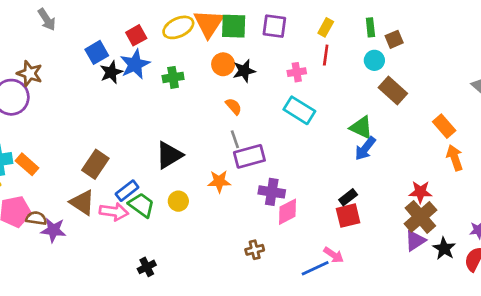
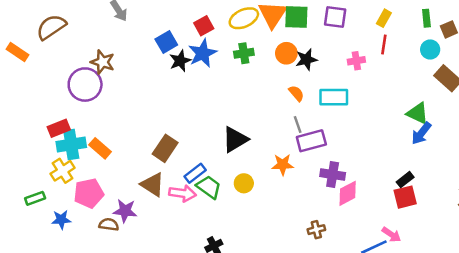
green cross: (173, 77) -> (244, 53), moved
cyan rectangle: (299, 110) -> (334, 97), moved, turned -32
brown semicircle: (36, 218) -> (109, 225), moved

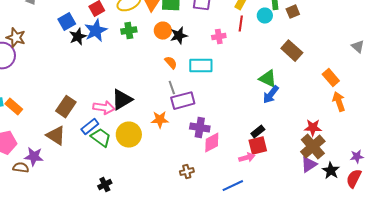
cyan circle: (430, 50) -> (265, 16), moved
yellow circle: (244, 183) -> (129, 135), size x1.6
pink arrow: (183, 193) -> (104, 108), moved
pink arrow: (391, 235) -> (247, 158), moved, turned -49

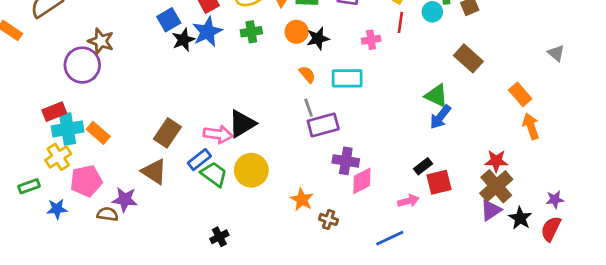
orange star: (160, 120) -> (302, 200), moved, turned 30
red square: (258, 146) -> (439, 182), moved
brown cross: (187, 172) -> (329, 219), turned 32

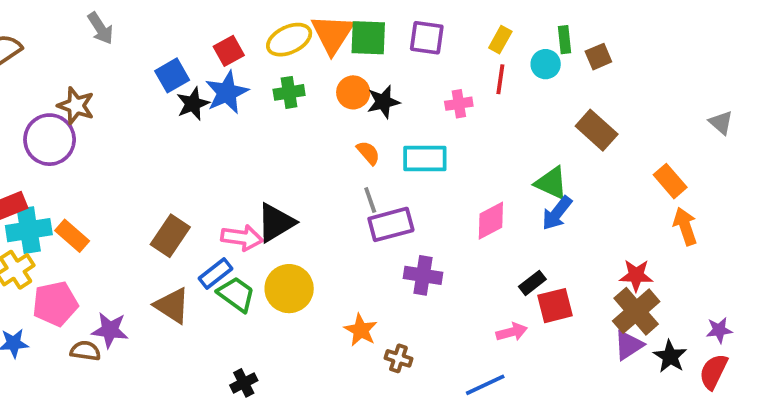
brown triangle: (154, 172) -> (172, 306), moved
pink diamond: (362, 181) -> (491, 221), moved

